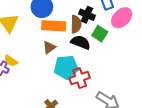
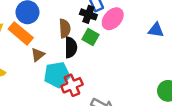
black cross: (87, 15) -> (88, 14), moved
orange rectangle: (54, 26) -> (21, 33), moved, turned 40
black semicircle: (81, 42) -> (71, 47), turned 72

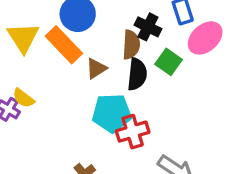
black cross: (88, 14) -> (148, 27), moved
brown triangle: (38, 55) -> (96, 68), moved

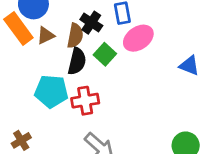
brown triangle: (96, 68) -> (46, 35), moved
red cross: (133, 132) -> (85, 101), moved

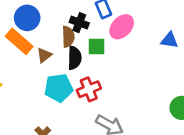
brown triangle: (46, 35) -> (44, 55), moved
green square: (105, 54) -> (97, 47), turned -30

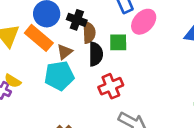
black cross: (79, 23) -> (77, 20), moved
cyan pentagon: (59, 88) -> (59, 76), moved

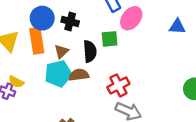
brown semicircle: (89, 32) -> (79, 75), moved, turned -90
orange rectangle: (39, 38) -> (37, 41), turned 45
red cross: (111, 86) -> (118, 85), moved

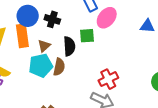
brown semicircle: (79, 75) -> (59, 67), turned 108
red cross: (118, 85) -> (108, 79), moved

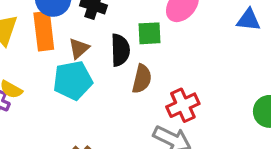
brown semicircle: (59, 67) -> (142, 79), moved

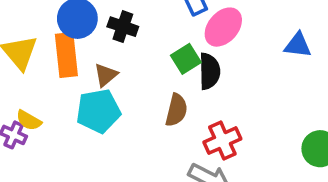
green square: (150, 33) -> (186, 59), turned -30
black semicircle: (120, 50) -> (209, 71), moved

